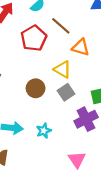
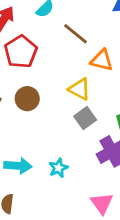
red pentagon: (34, 38) -> (21, 52), moved
brown circle: (36, 88) -> (27, 99), moved

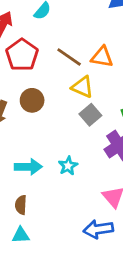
brown line: (75, 34) -> (69, 57), moved

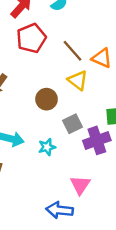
brown circle: (32, 100) -> (47, 99), moved
gray square: (90, 115) -> (72, 124), moved

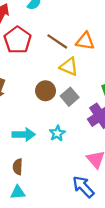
gray square: (72, 124) -> (70, 97), moved
blue arrow: (59, 210) -> (83, 187), turned 55

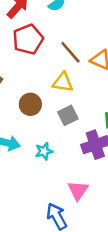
yellow triangle: (69, 67) -> (63, 82), moved, turned -30
brown circle: (46, 91) -> (30, 104), moved

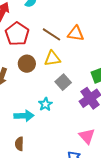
brown circle: (30, 104) -> (27, 64), moved
cyan star: (44, 151) -> (45, 104), moved

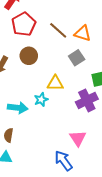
yellow triangle: (52, 59) -> (55, 83), moved
gray square: (63, 82) -> (77, 58), moved

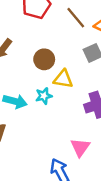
brown circle: (29, 56) -> (44, 59), moved

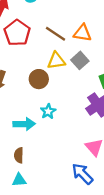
yellow triangle: (63, 79) -> (56, 61), moved

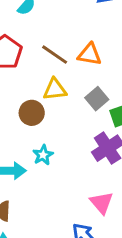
gray square: (80, 60) -> (97, 99), moved

